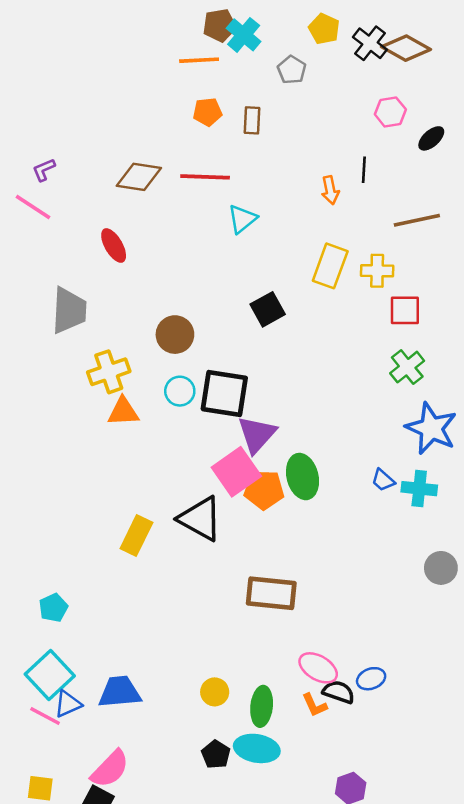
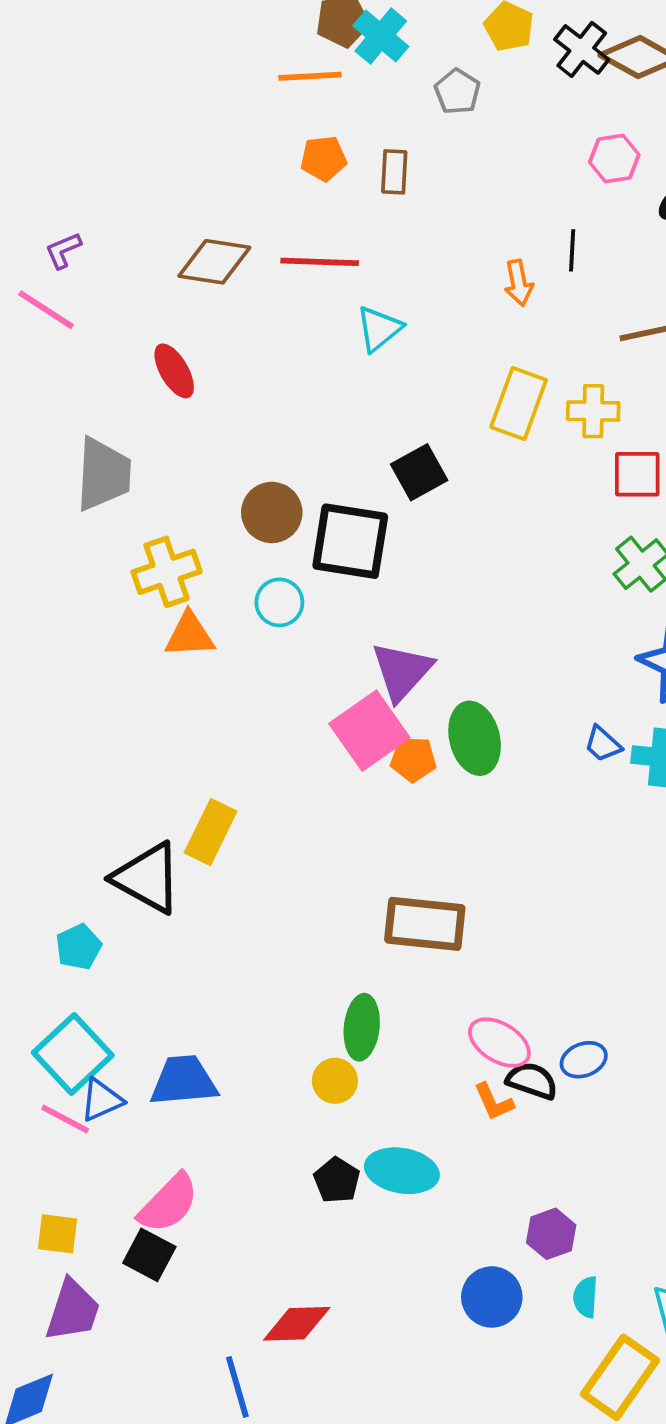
black square: (224, 393) -> (350, 541), moved
orange pentagon: (264, 490) -> (413, 759), size x0.7
black triangle: (200, 519) -> (147, 878), moved
green ellipse: (262, 706) -> (362, 1027), moved

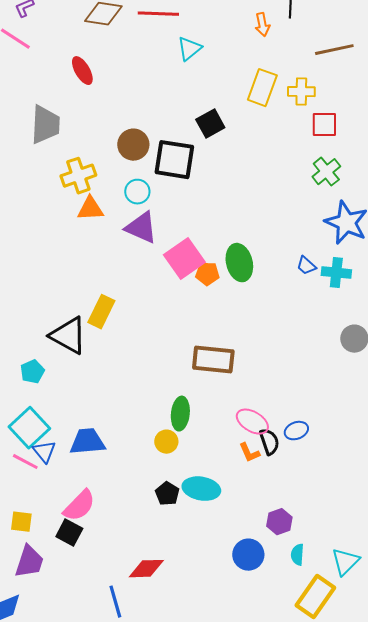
purple triangle: (402, 671) -> (141, 228), moved, turned -48
black semicircle: (532, 1081) -> (269, 442), turned 52
blue triangle: (101, 1100) -> (44, 452), turned -45

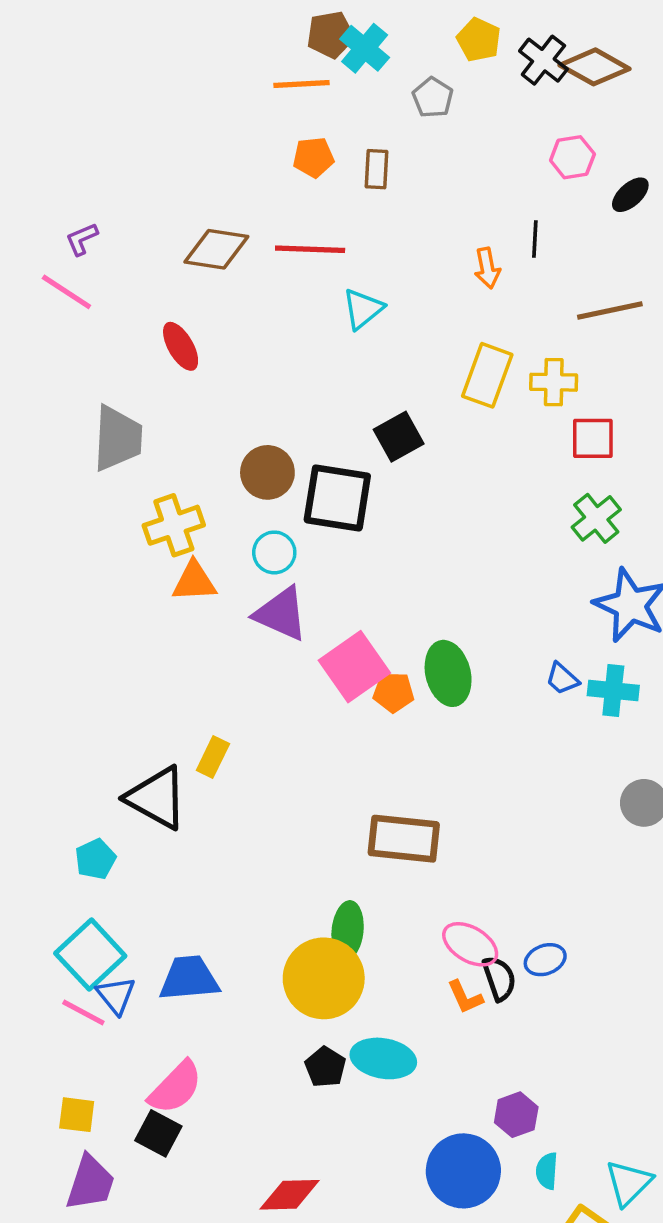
yellow rectangle: (101, 312) -> (213, 757), size x0.7
yellow circle: (166, 442) -> (324, 978), size x2.0
blue circle: (248, 555) -> (463, 1171), size x1.4

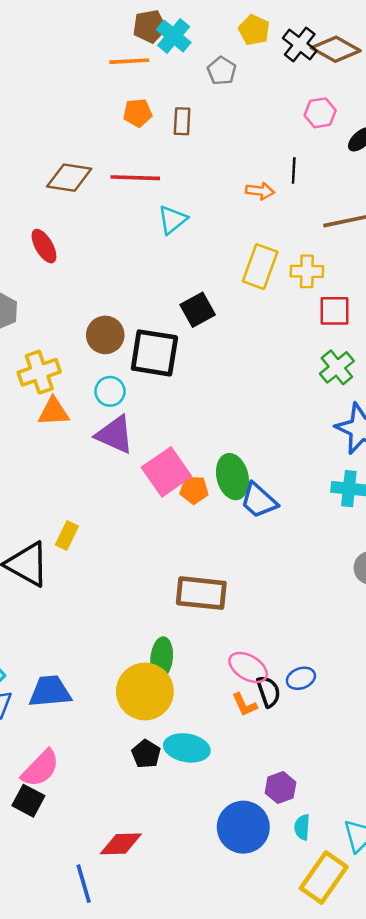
orange arrow: (487, 268) -> (260, 191), turned -72
blue trapezoid: (562, 679) -> (259, 501), moved, size x1.6

